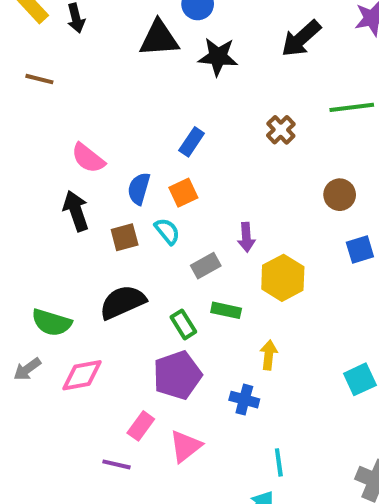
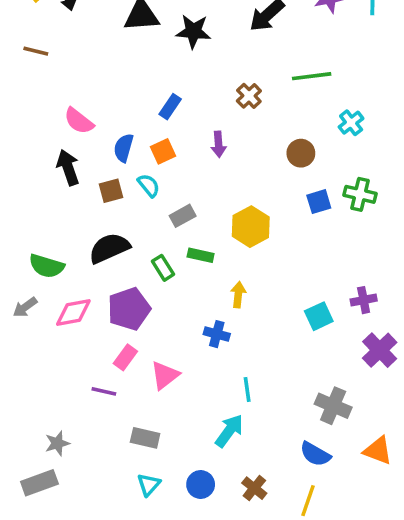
purple arrow: (246, 237) -> (218, 144), moved
purple pentagon: (177, 375) -> (129, 309), moved

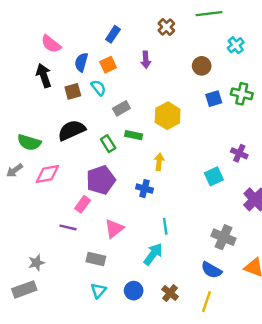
purple cross: (364, 300) -> (239, 153), moved, turned 35
purple pentagon: (129, 309) -> (101, 180), moved
pink triangle: (165, 375) -> (114, 229), moved

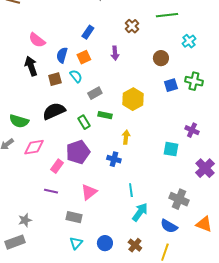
cyan square: (214, 176) -> (171, 149), turned 35
pink rectangle: (83, 204) -> (57, 166), moved
cyan arrow: (153, 254) -> (140, 212), moved

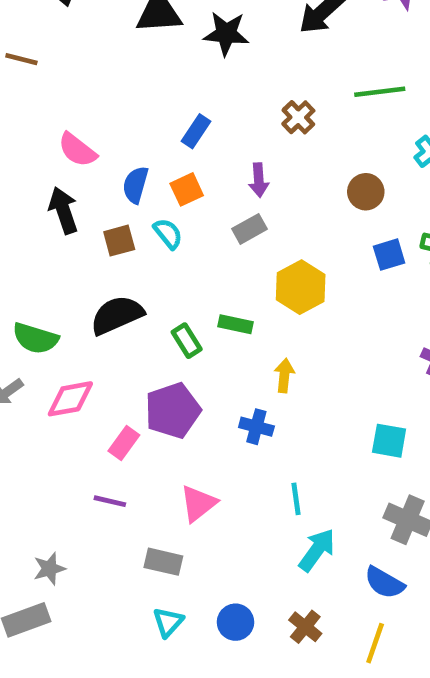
gray rectangle: (95, 93) -> (249, 229), moved
cyan square: (171, 149) -> (389, 441), moved

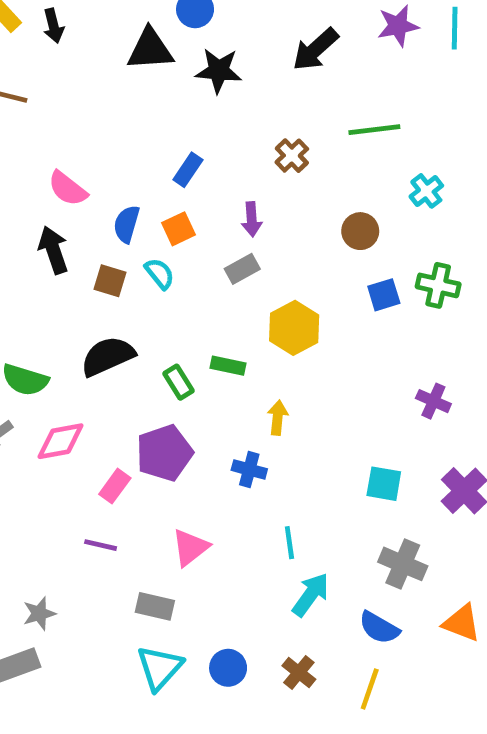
brown square: (119, 241) -> (110, 281), turned 32
cyan triangle: (168, 622) -> (160, 668), size x1.5

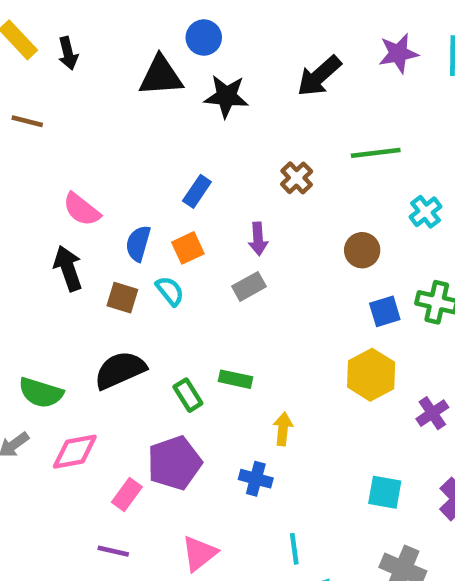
yellow hexagon: (294, 328) -> (371, 375), moved
purple cross: (433, 401) -> (432, 413), turned 32

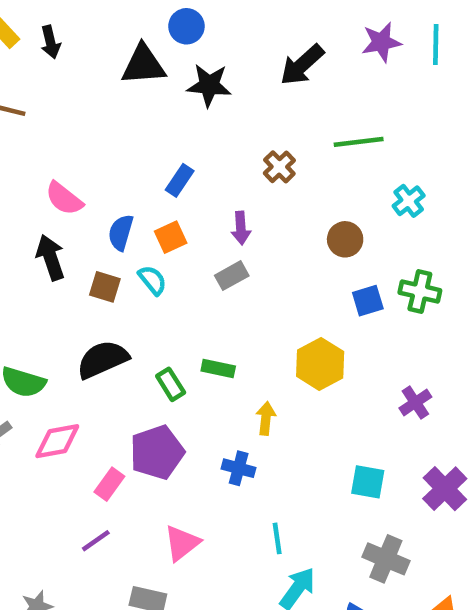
yellow hexagon: (371, 375) -> (320, 364), moved
purple line: (113, 551) -> (96, 541), turned -48

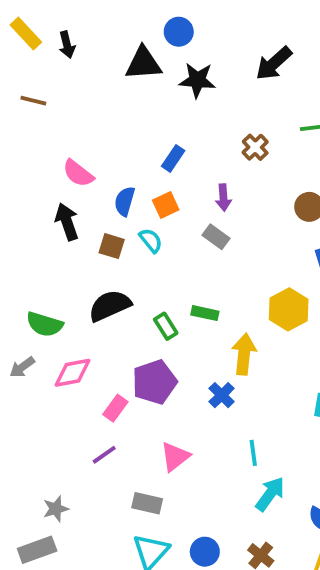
gray rectangle: (232, 276) -> (216, 237), turned 65
yellow arrow: (266, 418) -> (244, 354), size x1.5
blue cross: (239, 468) -> (222, 395), turned 30

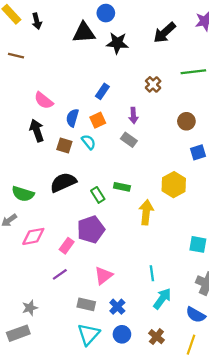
pink diamond: (72, 373) -> (33, 236), moved
blue cross: (222, 395) -> (117, 307), moved

